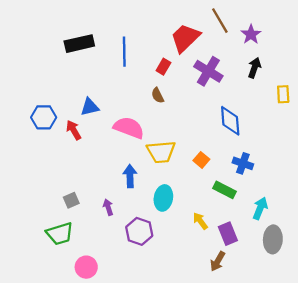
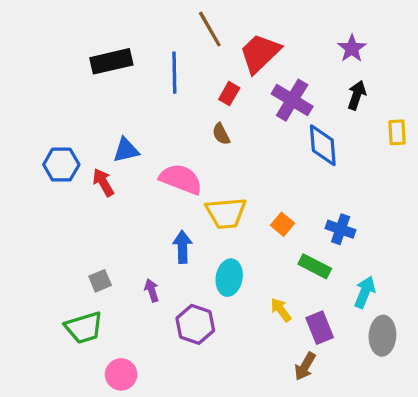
brown line: (220, 21) -> (210, 29), moved
blue diamond: (230, 121) -> (323, 145), moved

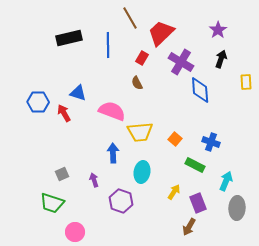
blue triangle: (126, 150) -> (78, 93), turned 30
yellow arrow: (281, 310) -> (174, 192), turned 70
green trapezoid: (84, 328) -> (52, 203), turned 35

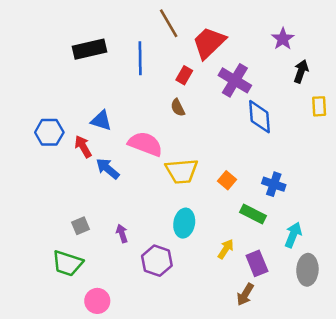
black arrow: (221, 59) -> (301, 71), moved
blue arrow: (113, 153) -> (108, 169), moved, turned -48

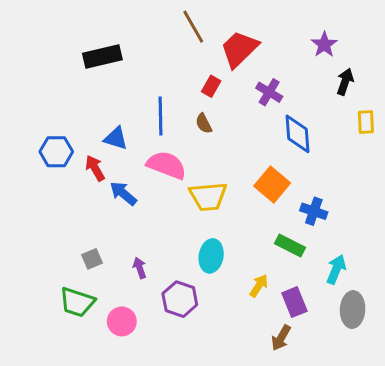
blue line: (140, 58) -> (160, 116), moved
purple cross: (235, 80) -> (269, 92), size x0.7
orange square: (227, 180) -> (272, 184), moved, size x1.6
pink circle: (97, 301) -> (122, 321), moved

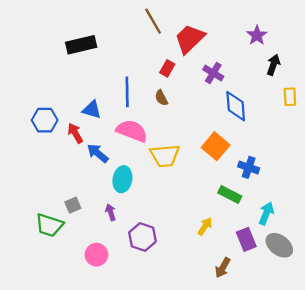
cyan ellipse: (211, 256) -> (122, 179), moved
green trapezoid: (77, 302) -> (49, 225), moved
purple rectangle: (294, 302) -> (246, 239), moved
gray ellipse: (353, 310) -> (279, 245), turned -56

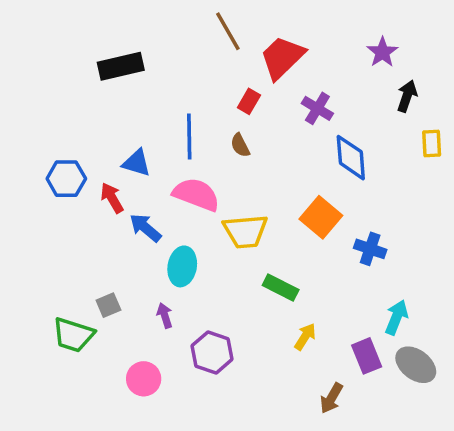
green rectangle: (230, 195) -> (281, 287), moved

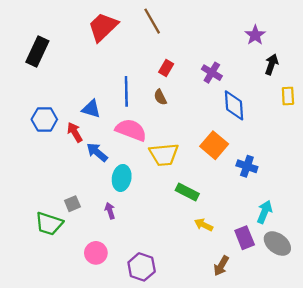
red trapezoid: (282, 57) -> (103, 27), moved
black rectangle: (121, 66) -> (37, 51), moved, turned -52
yellow arrow: (305, 337) -> (204, 225), turned -96
purple hexagon: (212, 352) -> (142, 267), moved

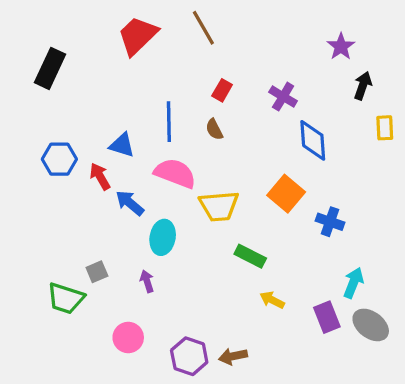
brown arrow: (221, 266) -> (233, 356), moved, turned 48

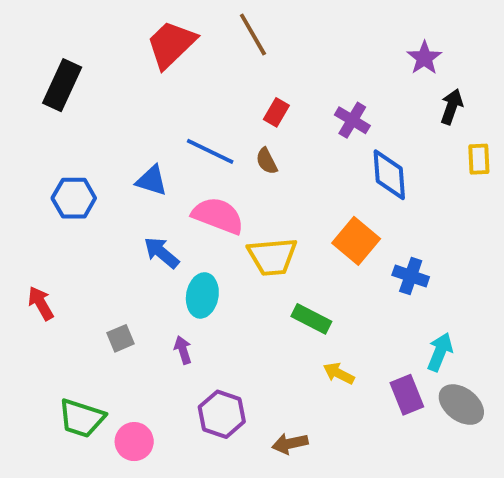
blue line: (169, 122) -> (210, 151), turned -63
red arrow: (100, 176) -> (41, 303), moved
green trapezoid: (66, 298) -> (82, 418), moved
pink circle: (128, 337) -> (134, 442), moved
purple hexagon: (189, 356) -> (222, 414), moved

